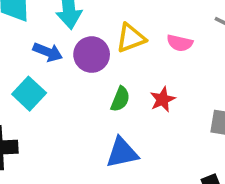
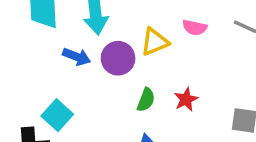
pink semicircle: (180, 43) -> (195, 28), moved
cyan square: (29, 94) -> (57, 115), moved

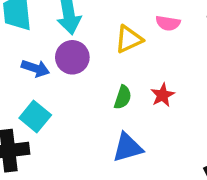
blue arrow: (77, 57) -> (35, 68), moved
purple circle: (118, 58) -> (72, 57), moved

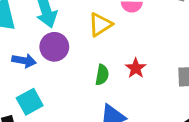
cyan square: (35, 117) -> (30, 102), turned 30

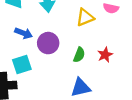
purple circle: (54, 47) -> (48, 43), moved

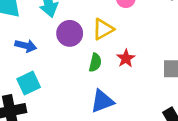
yellow triangle: (85, 17) -> (103, 29), moved
purple circle: (48, 43) -> (70, 33), moved

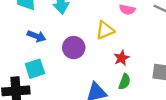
purple circle: (70, 33) -> (74, 48), moved
green semicircle: (95, 63) -> (125, 82), moved

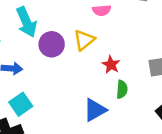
purple circle: (74, 48) -> (52, 44), moved

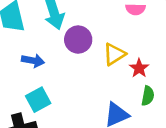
yellow triangle: (84, 40) -> (114, 54), moved

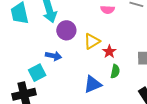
blue arrow: (33, 61) -> (53, 56), moved

